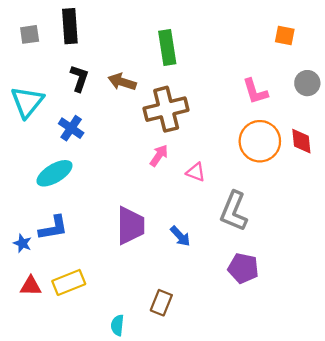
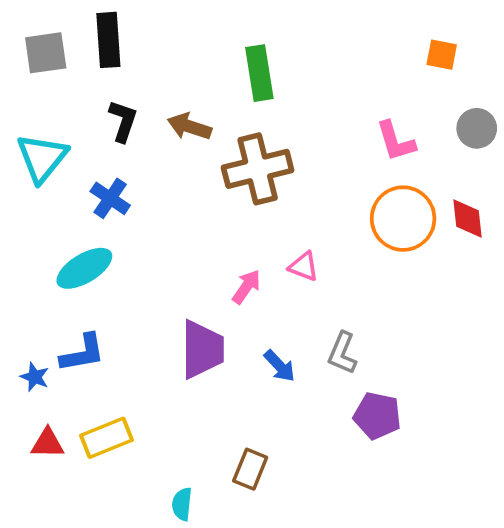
gray square: (30, 34) -> (46, 53), size x1.4
pink arrow: (159, 155) -> (246, 287), moved
gray L-shape: (234, 211) -> (342, 353), moved, size x0.7

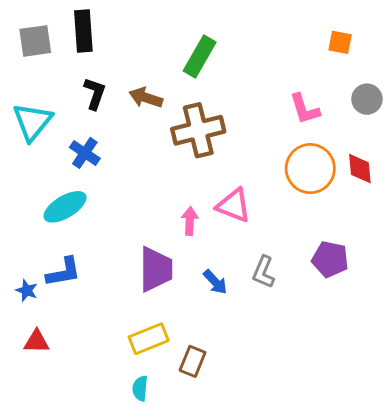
green rectangle: (259, 73) -> (200, 57), turned 39
pink triangle: (304, 266) -> (234, 205), size x1.5
pink arrow: (246, 287) -> (190, 221), turned -32
purple pentagon: (377, 416) -> (330, 259), moved
yellow rectangle: (106, 438) -> (149, 339), moved

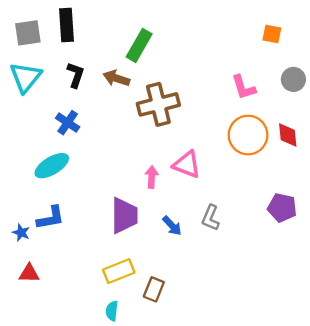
green rectangle: (200, 57) -> (139, 45), moved
cyan triangle: (32, 122) -> (26, 77), moved
purple pentagon: (330, 259) -> (282, 208), moved

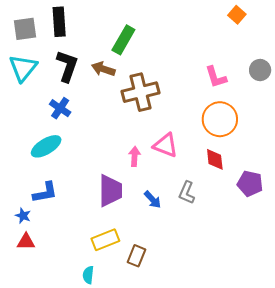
orange square: (272, 34) -> (237, 15), moved, turned 30
black L-shape: (76, 75) -> (67, 66), size x1.4
red diamond: (288, 135) -> (215, 159), moved
blue star: (21, 233) -> (23, 216), moved
cyan semicircle: (112, 311) -> (88, 275), moved

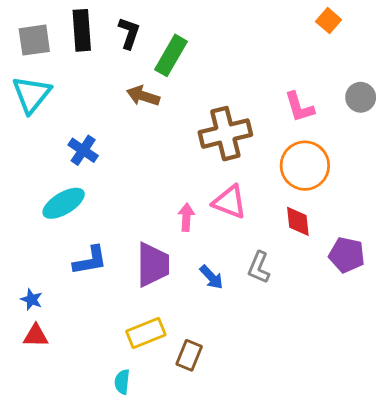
black L-shape: (67, 66) -> (129, 33), moved, size x0.7
brown cross: (141, 92) -> (225, 134), moved
blue L-shape: (45, 193) -> (90, 260), moved

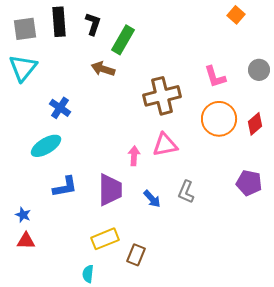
pink triangle: (230, 202) -> (165, 145), turned -32
red diamond: (298, 221) -> (255, 124), moved, turned 55

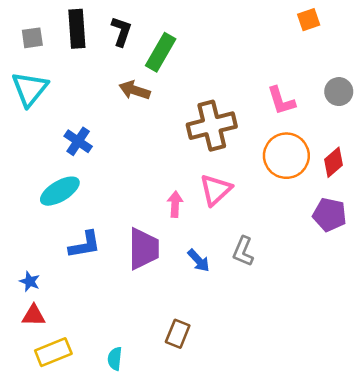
orange square: (236, 15) -> (309, 20), turned 30
gray square: (25, 29) -> (32, 38), size x0.7
pink triangle: (165, 145) -> (216, 190), turned -32
purple pentagon: (249, 183) -> (330, 215), moved
yellow rectangle: (105, 239) -> (53, 352), moved

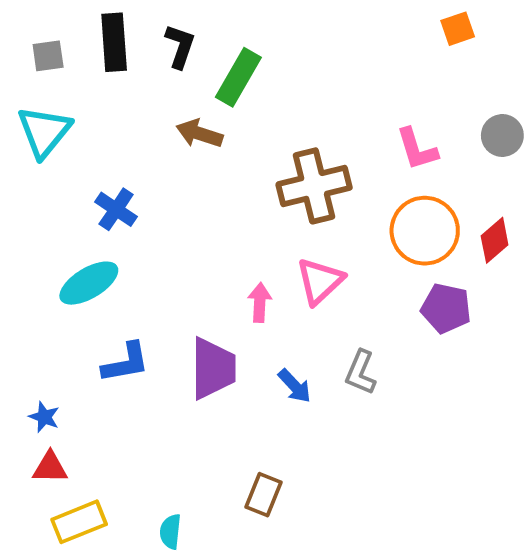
purple pentagon: (330, 215) -> (446, 308), moved

